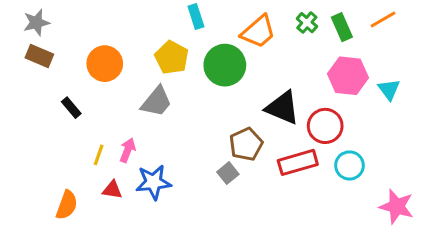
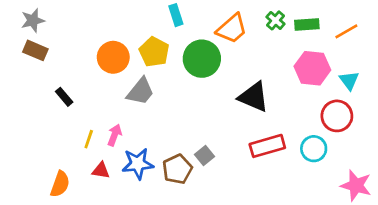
orange line: (383, 20) -> (346, 31), moved
green rectangle: (342, 27) -> (307, 25), turned -70
orange circle: (105, 64) -> (113, 57), moved
red circle: (325, 126) -> (337, 116), moved
brown pentagon: (246, 144) -> (177, 169), moved

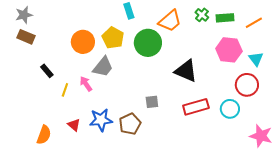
pink arrow: (115, 135) -> (86, 84), moved, turned -56
yellow line: (89, 139) -> (65, 90), moved
gray square: (205, 155) -> (152, 102), moved, turned 32
red triangle: (101, 170) -> (74, 125), turned 32

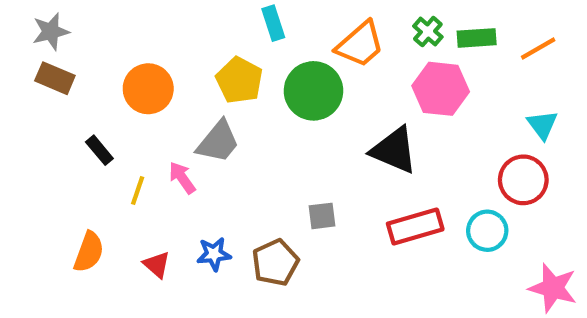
orange circle: (83, 42) -> (148, 89), moved
pink hexagon: (229, 50) -> (441, 89), moved
blue star: (101, 120) -> (214, 254), size x0.7
orange semicircle: (44, 135) -> (89, 252), moved

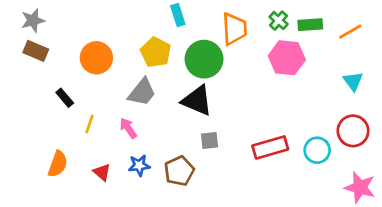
orange trapezoid: (360, 44) -> (234, 29), turned -52
black triangle: (394, 150) -> (197, 101), moved
pink arrow: (182, 178) -> (128, 128), moved
red circle: (523, 180) -> (353, 131), moved

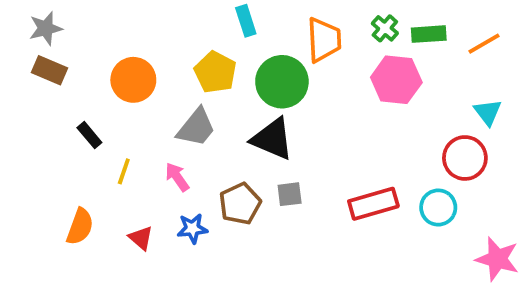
red circle: (353, 131) -> (465, 158), moved
brown pentagon: (179, 171) -> (240, 204), moved

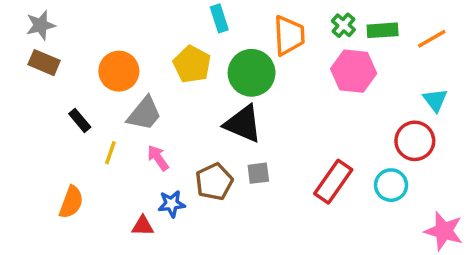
gray trapezoid: (196, 127) -> (144, 114), moved
red rectangle: (373, 204) -> (333, 182), turned -39
red triangle: (141, 238) -> (143, 226), moved, turned -40

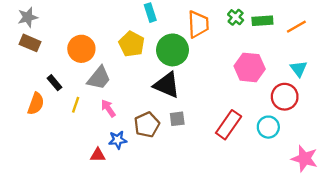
pink hexagon: (354, 71) -> (250, 67), moved
orange semicircle: (71, 202) -> (36, 104), moved

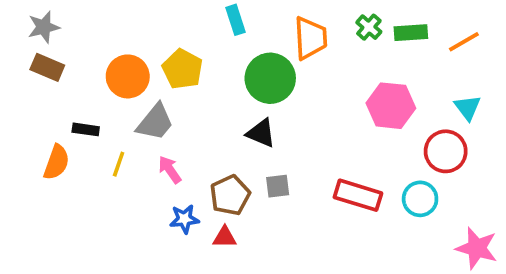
yellow pentagon: (132, 44) -> (183, 69), moved
black rectangle: (55, 83) -> (86, 129), turned -42
black triangle: (167, 85) -> (261, 133), size x0.7
red rectangle: (229, 125) -> (358, 195), turned 72
red triangle: (98, 155) -> (225, 237), moved

